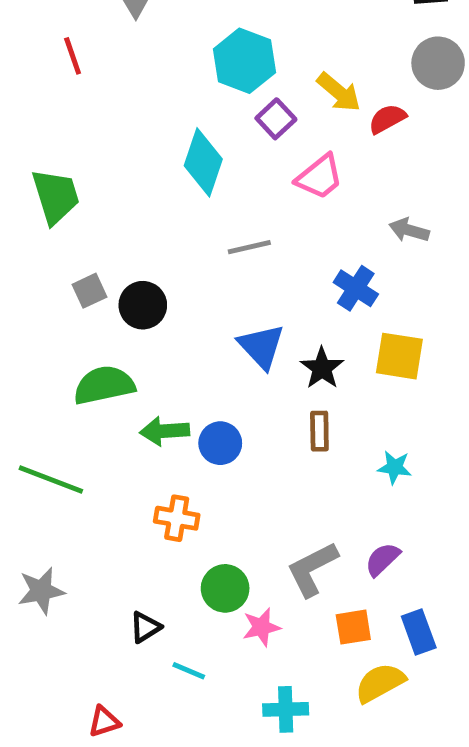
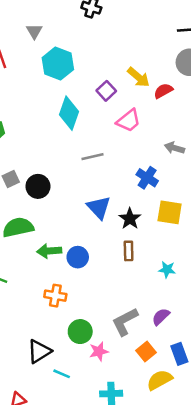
cyan hexagon: (244, 61) -> (58, 64), moved
black triangle: (145, 627) -> (39, 351), size x1.5
orange square: (353, 627) -> (146, 351), turned -30

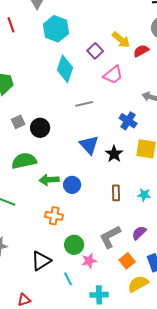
brown rectangle: (129, 251) -> (116, 193), moved
cyan line: (62, 374) -> (68, 279), moved, turned 40

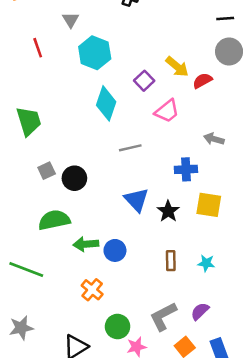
blue cross: (128, 121) -> (186, 169), turned -36
orange cross: (54, 216) -> (92, 290), turned 30

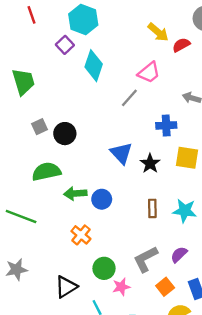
purple square: (144, 81) -> (65, 45), moved
gray line: (130, 148) -> (129, 98), moved, turned -36
cyan star: (206, 263) -> (185, 211), size x1.5

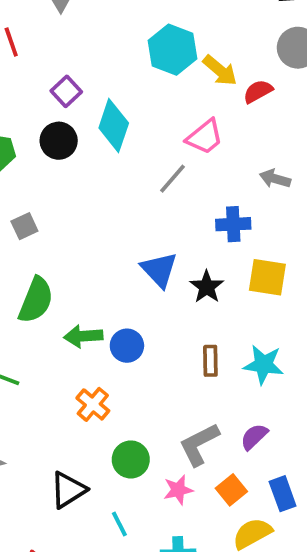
cyan hexagon: (83, 20) -> (172, 50), moved
black circle: (65, 134) -> (59, 141), moved
green semicircle: (46, 172) -> (36, 300), turned 124
pink star: (121, 287) -> (178, 490), moved

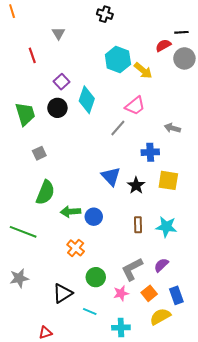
red semicircle: (258, 91) -> (163, 45), moved
cyan line: (119, 524) -> (90, 311), turned -40

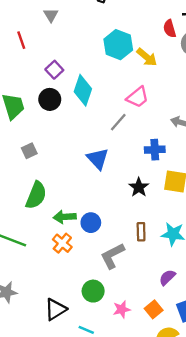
red semicircle: (163, 45) -> (170, 29), turned -77
blue triangle: (111, 176) -> (98, 159), moved
orange cross: (76, 248) -> (62, 243), moved
gray L-shape: (132, 269) -> (113, 256), moved

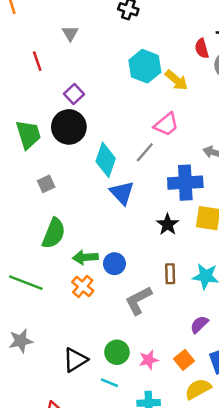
cyan diamond: (83, 90) -> (106, 160), moved
black circle: (50, 99) -> (69, 127), size x1.4
blue cross: (155, 150) -> (185, 183), size x1.5
green circle: (93, 291) -> (117, 352), moved

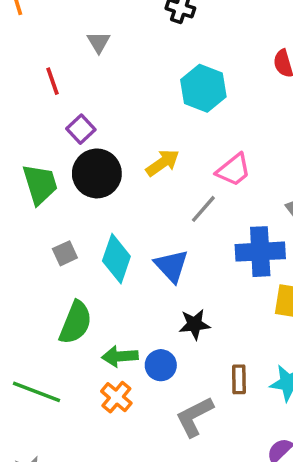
yellow arrow: (176, 80) -> (163, 163), moved, turned -75
purple square: (74, 94) -> (81, 129), moved
cyan diamond: (106, 160) -> (116, 259), moved
black star: (168, 224) -> (195, 324), moved, turned 30

